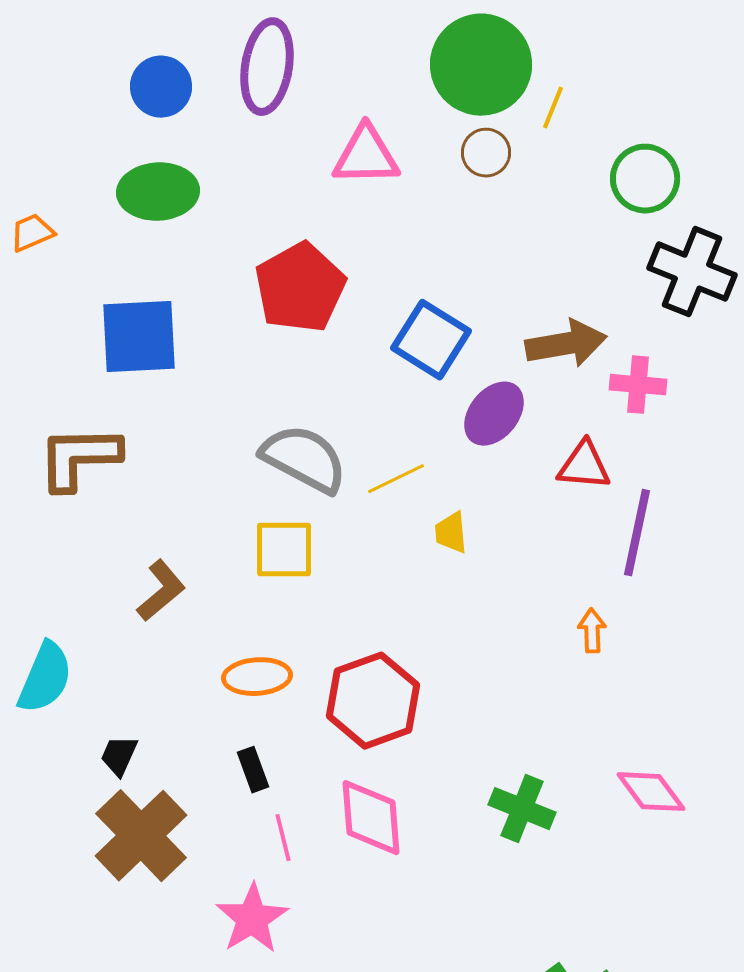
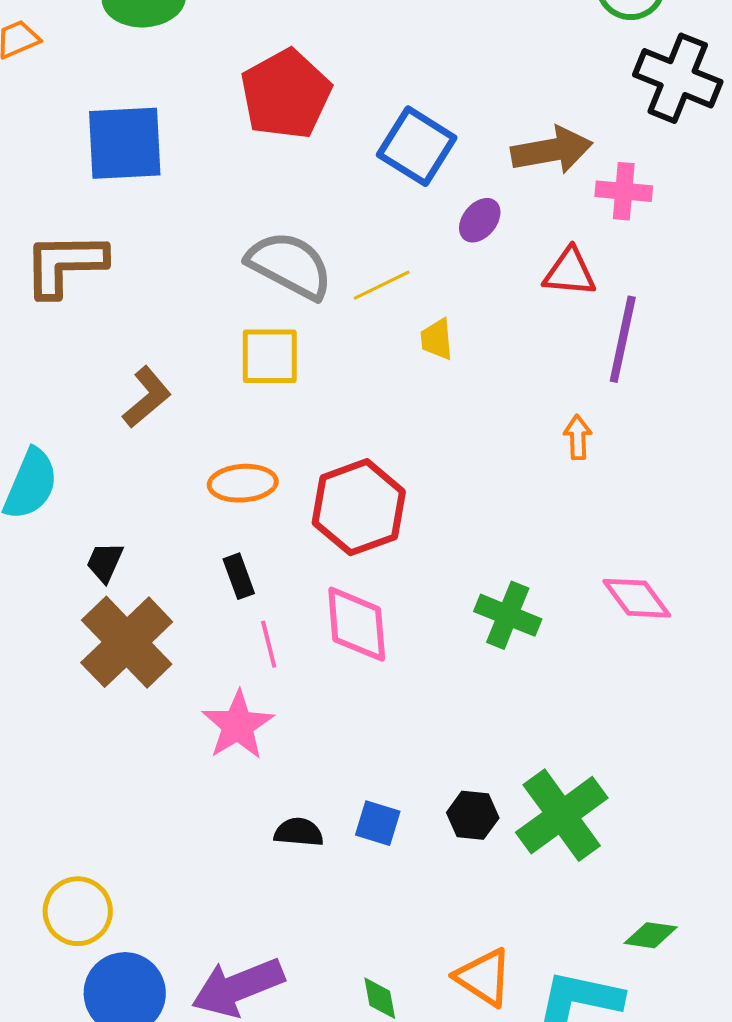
purple ellipse: (494, 414) -> (480, 220), size x0.7

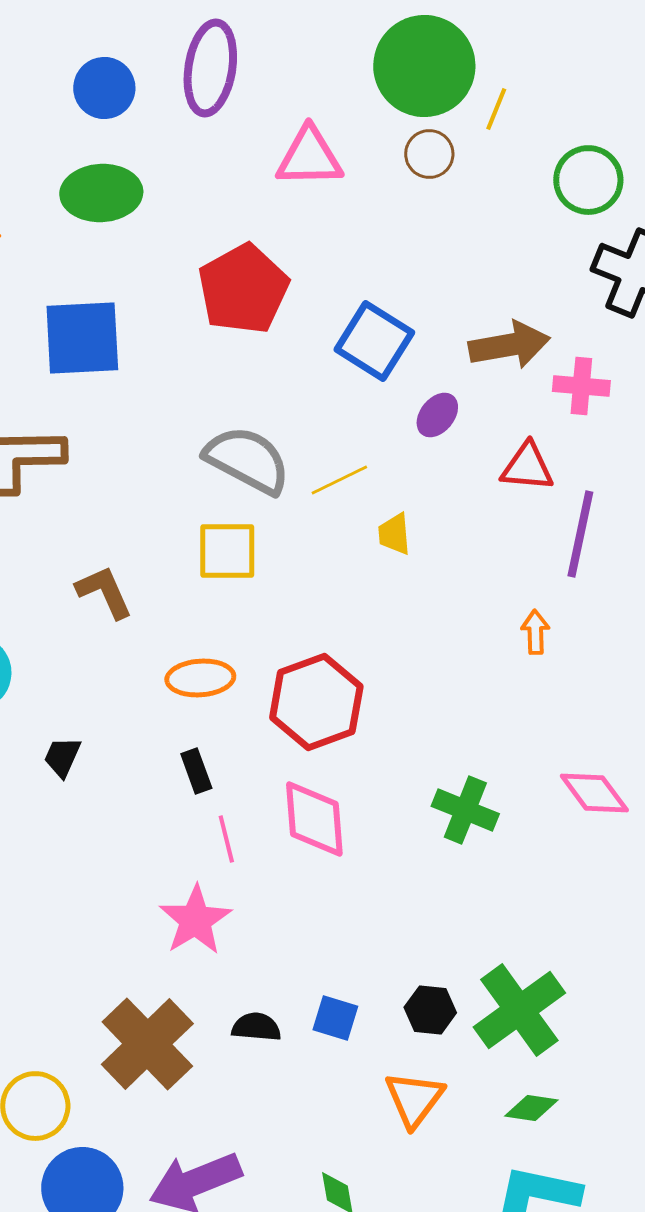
brown L-shape: (147, 397) -> (104, 592), turned -74
brown cross: (127, 642) -> (147, 1044), moved
green diamond: (651, 935) -> (531, 1108), moved
orange triangle: (484, 977) -> (414, 1099), moved, turned 34

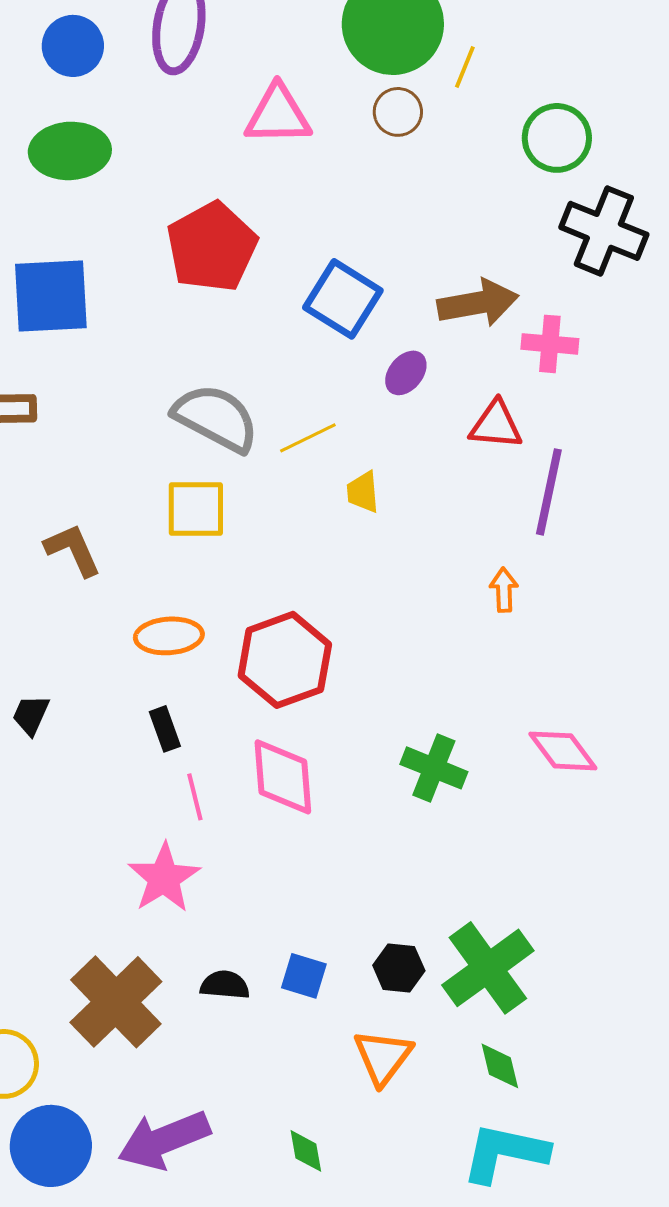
green diamond: (531, 1108) -> (500, 1066), turned 68

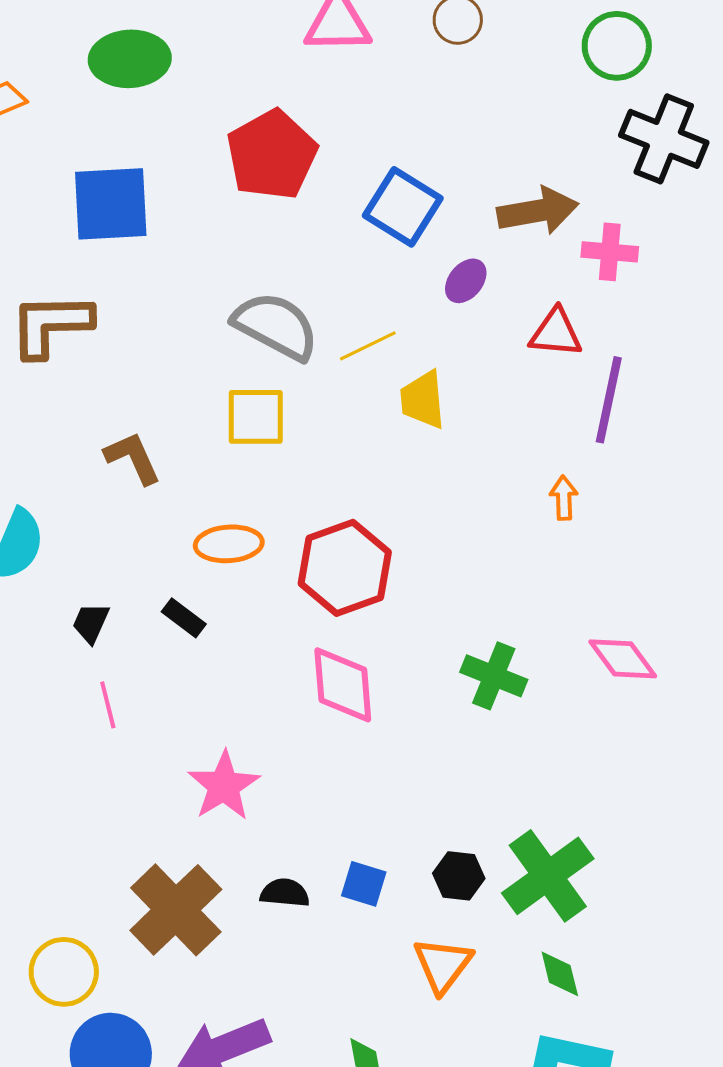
yellow trapezoid: (363, 492) -> (423, 400), size x1.4
black rectangle: (165, 729) -> (184, 618), moved, turned -33
pink line: (195, 797) -> (108, 705), moved

